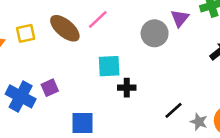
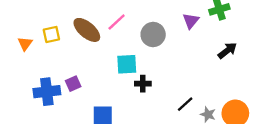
gray circle: (155, 33) -> (153, 35), moved
blue cross: (21, 96) -> (47, 92), turned -35

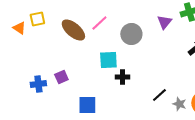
yellow square: (51, 35) -> (37, 19), moved
orange triangle: (25, 44) -> (19, 28), moved, turned -32
blue cross: (47, 92) -> (38, 84), size x0.7

